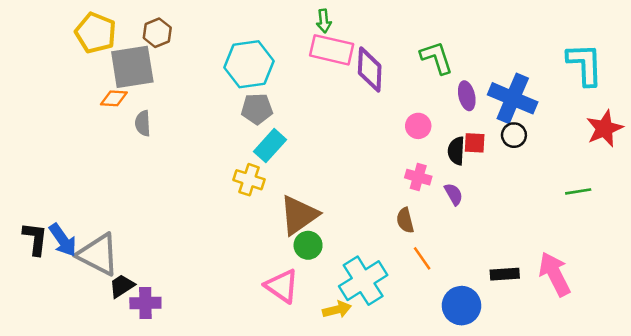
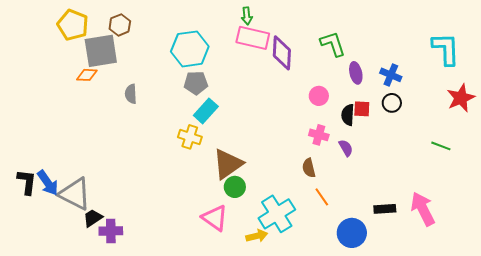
blue cross: (513, 98) -> (391, 75), size x0.6
gray semicircle: (143, 123) -> (131, 94), moved
green line: (578, 191) -> (441, 146), turned 30

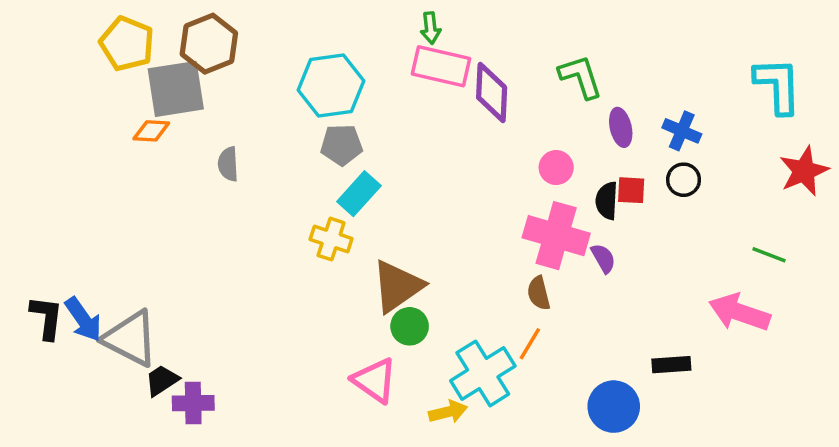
brown hexagon: (120, 25) -> (209, 44), size x1.5
pink cross: (319, 135) -> (556, 236), size x1.8
orange line: (322, 197) -> (530, 344), moved, turned 66
pink arrow: (423, 209) -> (739, 312), moved, turned -44

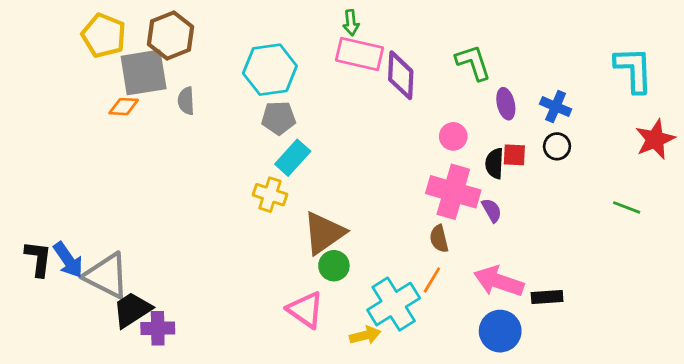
gray semicircle: (228, 164) -> (186, 101), moved
pink arrow: (739, 312) -> (499, 281), moved
black trapezoid: (162, 380) -> (132, 310), size x1.4

